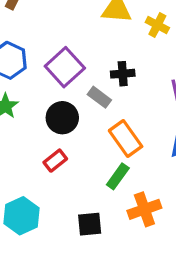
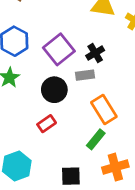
black cross: (123, 74) -> (95, 53), moved, turned -30
gray rectangle: (99, 97) -> (85, 75), turned -48

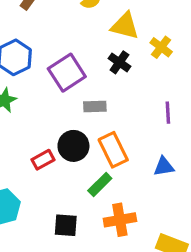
black cross: (95, 53) -> (119, 62), moved, turned -30
black circle: (54, 90) -> (73, 146), moved

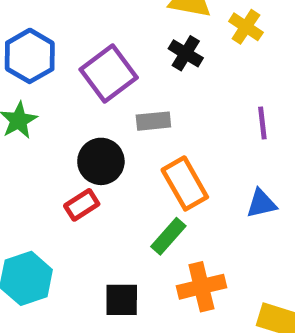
black circle: (73, 146) -> (101, 161), moved

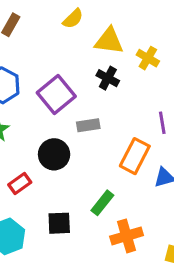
orange rectangle: (185, 183) -> (135, 156), moved, turned 60
red rectangle: (82, 205) -> (20, 184), moved
black square: (122, 300) -> (59, 223), moved

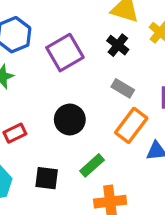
gray rectangle: (88, 125) -> (123, 88), moved, turned 30
black circle: (54, 154) -> (70, 120), moved

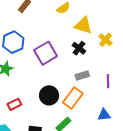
gray rectangle: (123, 88) -> (82, 75), turned -48
orange rectangle: (131, 125) -> (73, 98), moved

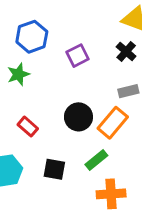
purple square: (46, 53) -> (77, 56), size x0.7
red rectangle: (14, 104) -> (28, 127), turned 64

